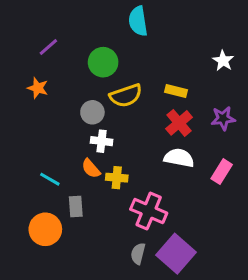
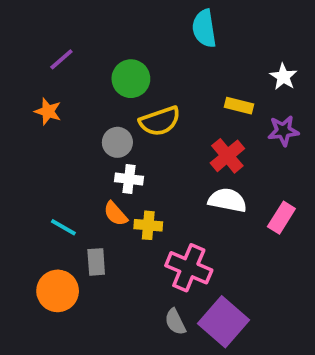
cyan semicircle: (138, 21) -> (204, 28), moved
yellow rectangle: (176, 91) -> (239, 106), moved
purple star: (223, 118) -> (283, 131), moved
gray semicircle: (138, 254) -> (175, 322), turned -40

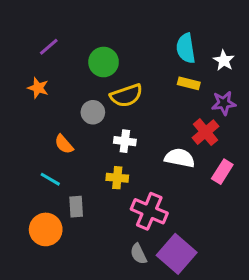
cyan semicircle: (204, 28) -> (186, 48), moved
red cross: (227, 156) -> (206, 132), moved
white cross: (129, 179) -> (125, 141), moved
orange semicircle: (115, 214) -> (64, 144), moved

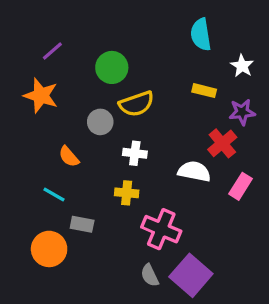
cyan semicircle: (186, 48) -> (201, 34), moved
orange star: (38, 88) -> (41, 96), size x1.5
gray rectangle: (76, 207) -> (82, 224), turned -75

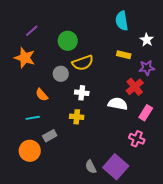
cyan line: (54, 195) -> (33, 118), turned -40
gray rectangle: (82, 224) -> (50, 136), turned -40
pink cross: (161, 229) -> (137, 139), moved, size x0.7

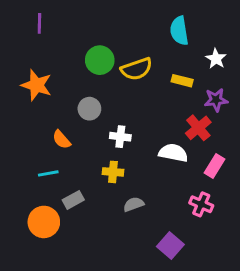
purple line: (32, 31) -> (39, 23), moved, turned -48
yellow semicircle: (83, 63) -> (137, 69), moved
gray semicircle: (91, 167) -> (134, 204), moved, turned 96
purple square: (116, 167) -> (170, 246), size x0.7

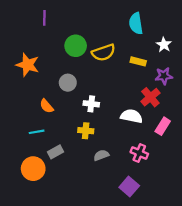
purple line: (39, 23) -> (44, 18), moved
pink cross: (201, 204) -> (139, 153), moved

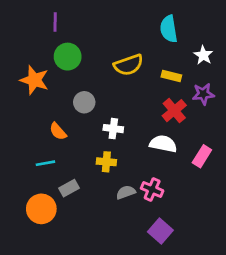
green circle: (76, 46) -> (68, 57), moved
red cross: (150, 97) -> (174, 111), moved
pink cross: (139, 153) -> (152, 189), moved

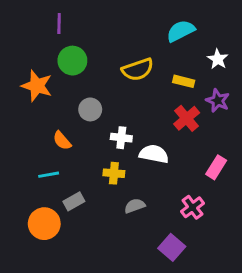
cyan semicircle: (169, 29) -> (181, 31), turned 72
purple star: (203, 94) -> (218, 101), turned 30
white semicircle: (163, 144) -> (154, 154), moved
pink cross: (152, 189) -> (192, 207), moved, turned 30

